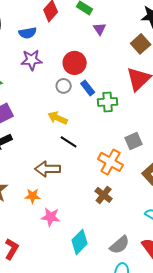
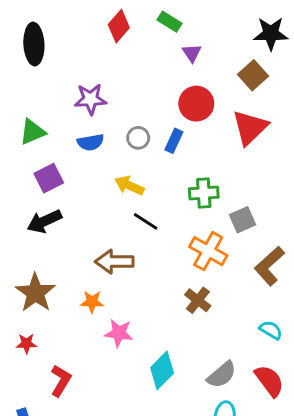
blue semicircle: (28, 33) -> (91, 142), moved
red circle: (75, 63) -> (196, 104), moved
blue rectangle: (88, 88) -> (174, 141), turned 63
green cross: (108, 102) -> (204, 193), moved

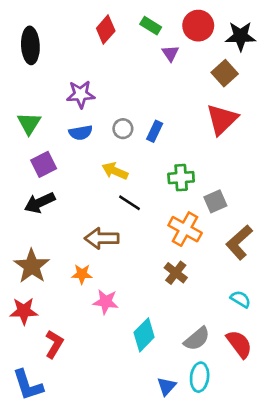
red circle: (196, 104) -> (198, 26), moved
green triangle: (32, 132) -> (29, 123), turned -35
red star: (26, 343) -> (24, 311), size x1.5

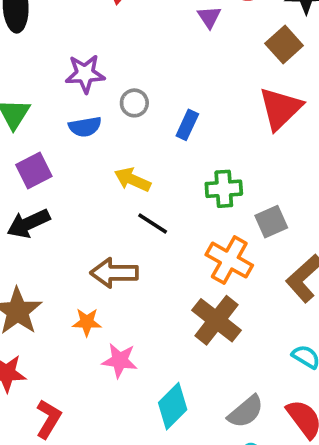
gray circle: (123, 129) -> (134, 103), moved
brown cross: (176, 273) -> (216, 320), size x1.5

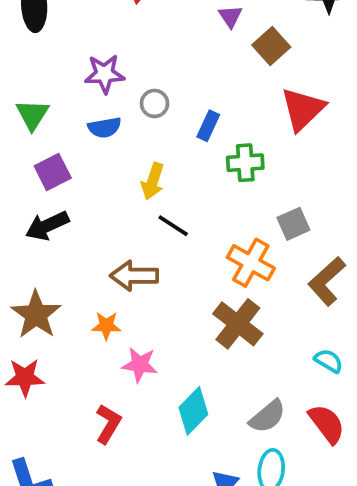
brown square: (284, 45) -> (271, 46), moved
yellow arrow: (132, 180) -> (153, 181), turned -96
green cross: (224, 189) -> (245, 163), moved
red L-shape: (48, 419) -> (108, 424), moved

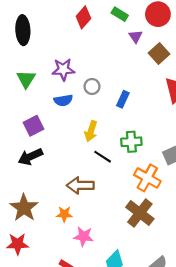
green triangle: (32, 115) -> (26, 79), moved
green cross: (245, 163) -> (131, 142), moved

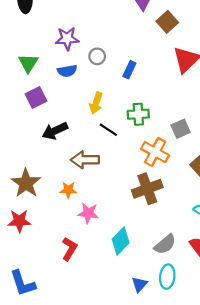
green triangle: (26, 79) -> (28, 63), moved
black arrow: (30, 157) -> (55, 131), moved
brown cross: (140, 213) -> (147, 189), turned 32

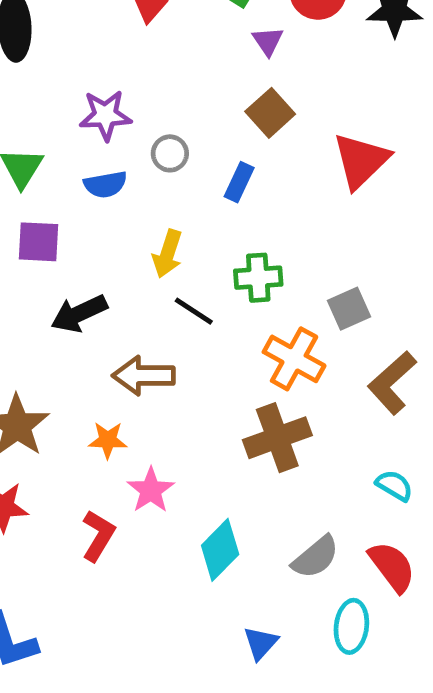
brown square: (167, 22) -> (270, 113), moved
purple square: (36, 98) -> (39, 242), turned 30
pink star: (88, 213) -> (151, 490), turned 30
red L-shape: (69, 249) -> (98, 536), moved
cyan ellipse: (167, 277) -> (351, 626), moved

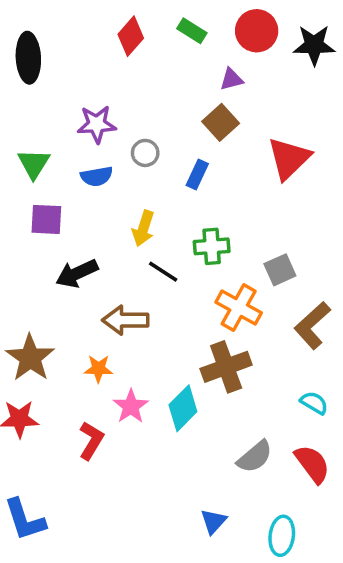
purple triangle: (268, 41) -> (231, 79), moved, turned 50
cyan diamond: (220, 550) -> (183, 408), moved
cyan ellipse: (351, 626) -> (282, 536), moved

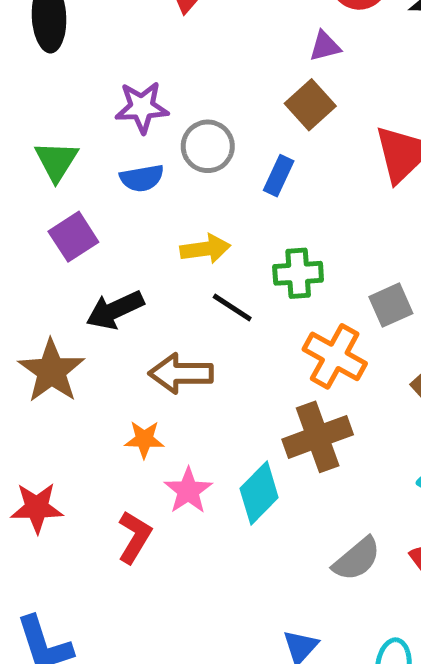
gray circle: (145, 153) -> (208, 146), size x1.4
purple square: (46, 219) -> (73, 237), turned -36
yellow arrow: (143, 228) -> (205, 249), turned -116
brown star: (30, 358) -> (51, 371), moved

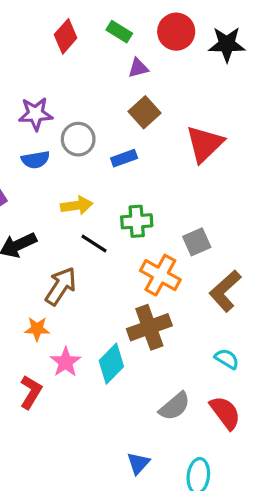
purple triangle: (325, 46) -> (138, 68), moved
blue rectangle: (279, 176) -> (124, 158), turned 45
brown arrow: (181, 373) -> (61, 286), turned 123

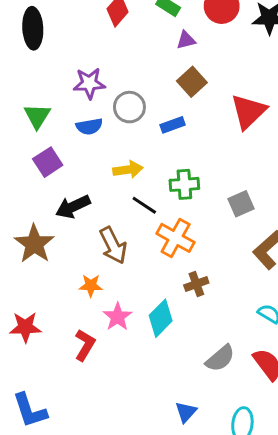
orange cross: (160, 275) -> (176, 238), moved
brown arrow: (61, 286) -> (113, 245), turned 120
brown cross: (149, 327) -> (196, 284), size x0.6

